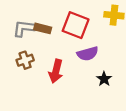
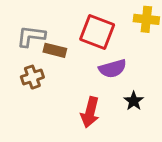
brown rectangle: (43, 28) -> (55, 50), moved
red arrow: (56, 71) -> (90, 112), moved

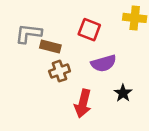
red square: (97, 32) -> (89, 30), size x0.7
brown cross: (32, 77) -> (60, 71), moved

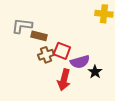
red square: (89, 30) -> (62, 51), moved
purple semicircle: (104, 63) -> (80, 62), moved

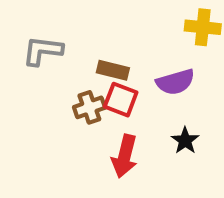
brown rectangle: (39, 36) -> (113, 70), moved
purple semicircle: (80, 62) -> (175, 82), moved

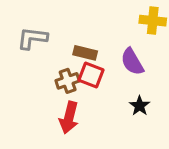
purple semicircle: (175, 82) -> (132, 62), turned 76
red arrow: (125, 156) -> (69, 118), moved

